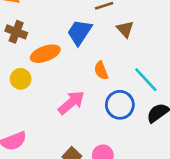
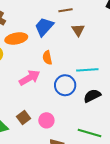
orange semicircle: (101, 70) -> (47, 58), moved
cyan line: (146, 80) -> (87, 70), turned -60

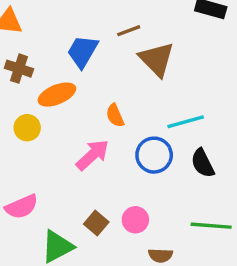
blue trapezoid: (44, 27) -> (83, 51), moved
brown triangle: (78, 30) -> (157, 59), size x1.6
black semicircle: (92, 96) -> (203, 163), turned -78

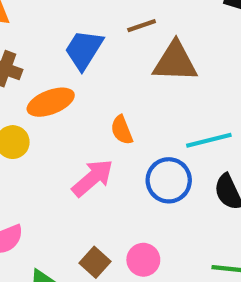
brown triangle: (157, 59) -> (175, 62), turned -45

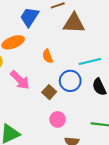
pink arrow: (93, 178) -> (20, 80), moved, turned 85
brown square: (95, 262) -> (49, 92), moved

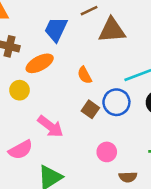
pink arrow: (20, 80) -> (50, 127), moved
brown square: (49, 92) -> (90, 109), moved

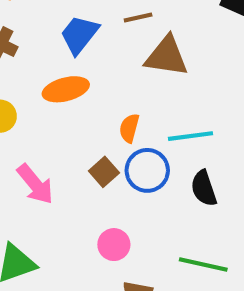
orange ellipse: (40, 63) -> (66, 89), moved
orange semicircle: (85, 75) -> (129, 128), moved, turned 30

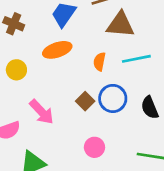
orange semicircle: (129, 128) -> (99, 62), moved
cyan line: (191, 136) -> (136, 59), moved

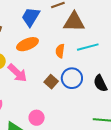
pink arrow: (42, 112) -> (17, 73), moved
pink circle: (94, 147) -> (37, 118), moved

